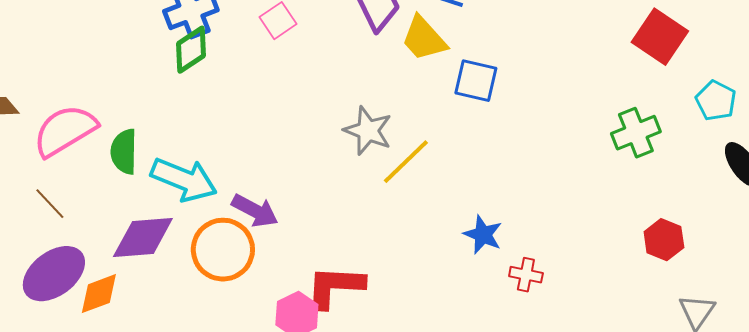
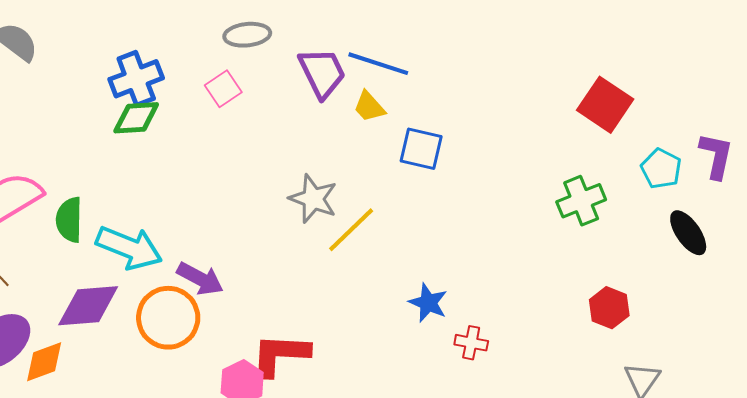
yellow trapezoid: (424, 39) -> (369, 107), size x0.7
green diamond: (191, 50) -> (136, 118), turned 30

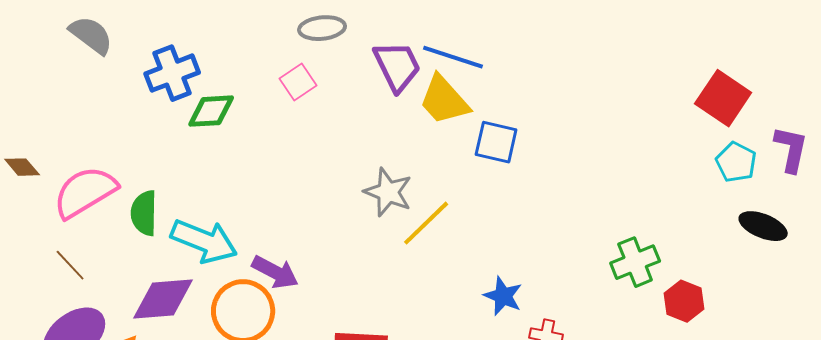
blue cross: (136, 79) -> (172, 73), moved
red square: (605, 105) -> (723, 98), moved
yellow trapezoid: (369, 107) -> (444, 100), size x1.6
green cross: (581, 201) -> (635, 262), moved
black ellipse: (688, 233) -> (763, 226), turned -33

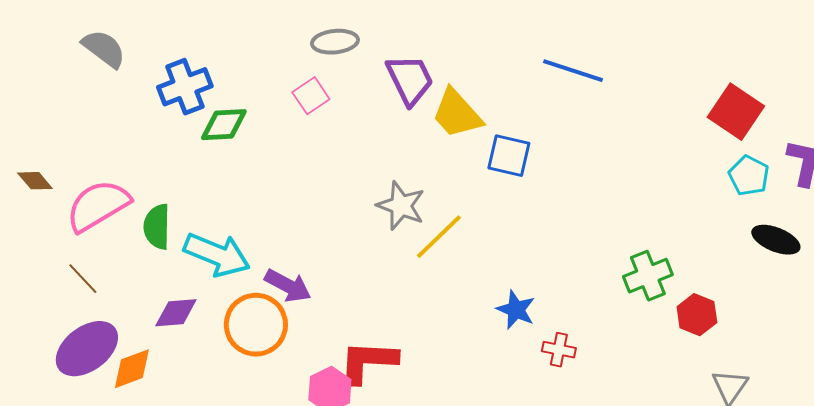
blue line: (453, 57) -> (573, 71), moved
purple diamond: (163, 299) -> (176, 313), size x0.7

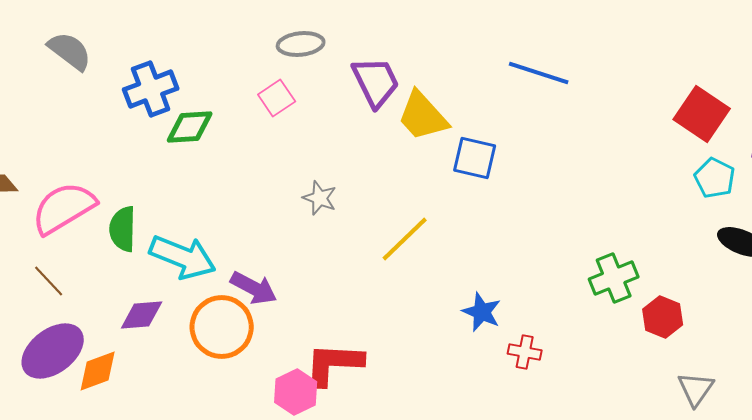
gray star: (401, 206) -> (320, 198), moved, size x0.7

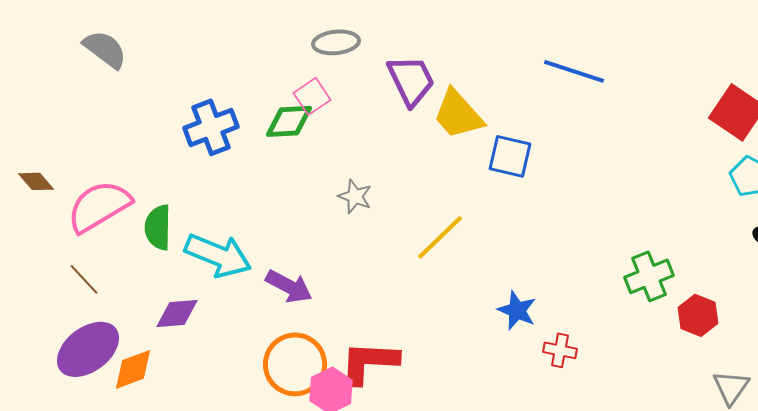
blue cross: (151, 89) -> (211, 127), moved
green diamond: (190, 127) -> (289, 121), moved
orange circle: (222, 327) -> (295, 364), moved

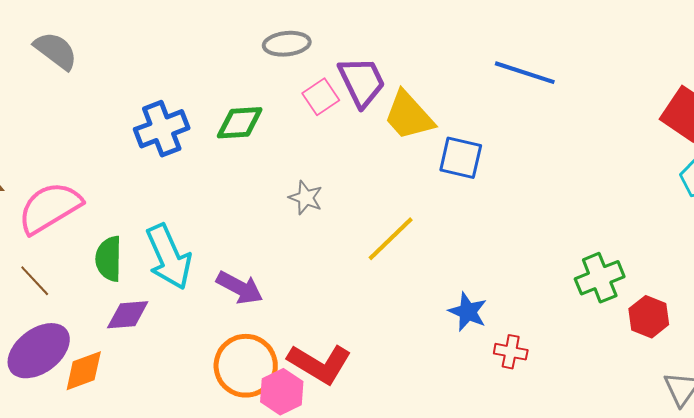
pink square: (312, 96) -> (321, 97), moved
green semicircle: (158, 227) -> (109, 259), moved
cyan arrow: (218, 255) -> (169, 257), turned 44
red L-shape: (369, 362) -> (320, 364), turned -152

